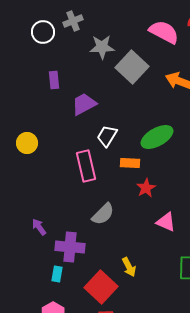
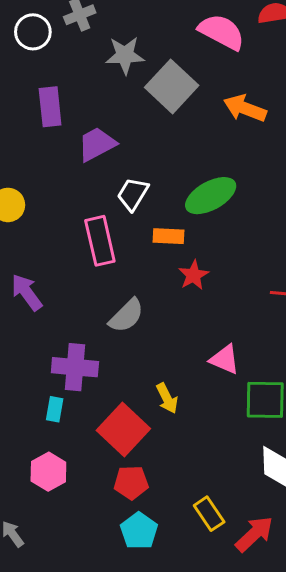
purple rectangle: (54, 80) -> (50, 107), size x1.4
pink triangle: (166, 222) -> (225, 359), moved
purple arrow: (39, 227) -> (27, 292), moved, size x1.4

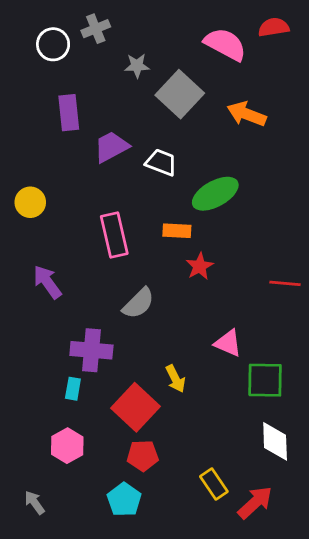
gray star: (125, 55) -> (137, 66), size x0.7
white trapezoid: (133, 194) -> (161, 162), moved, turned 80
cyan pentagon: (139, 531) -> (124, 500), moved

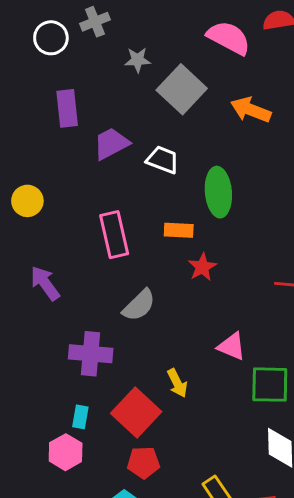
green ellipse: (215, 194) -> (218, 192), turned -66
cyan rectangle: (73, 389) -> (80, 417), moved

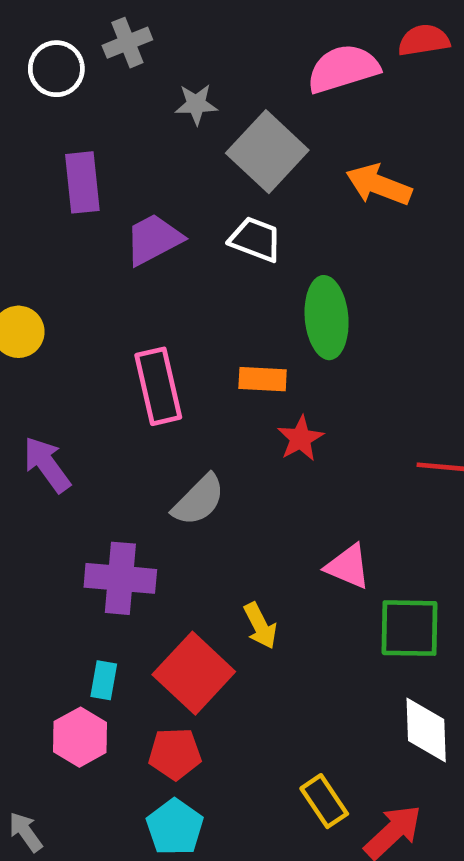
pink semicircle: (229, 38) -> (343, 69), turned -45
white trapezoid: (163, 160) -> (255, 239), moved
red pentagon: (143, 462) -> (175, 754), moved

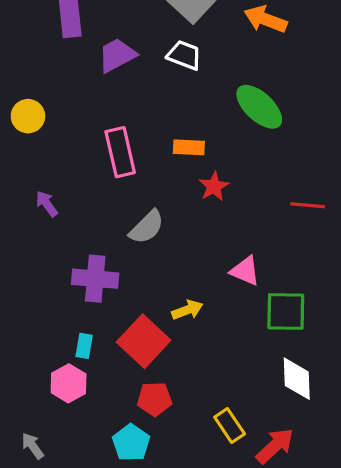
green ellipse: (327, 318) -> (259, 107), moved, turned -42
purple arrow: (47, 465) -> (47, 204), size x0.7
yellow arrow: (260, 626) -> (187, 310), turned -84
red pentagon: (175, 754) -> (155, 399), moved

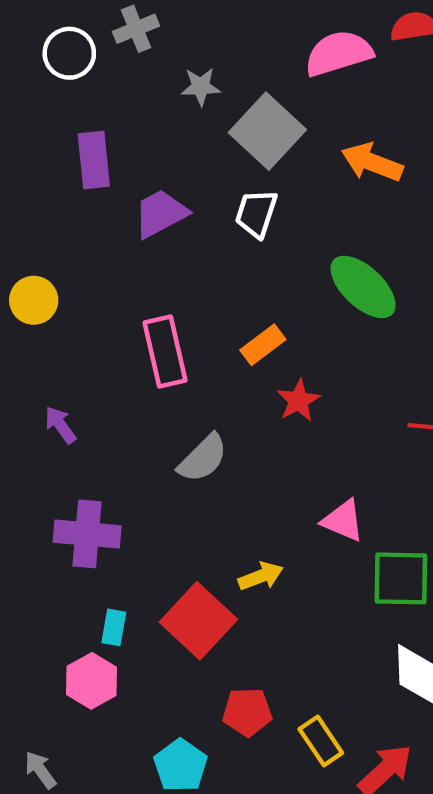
white trapezoid: (184, 55) -> (256, 213), turned -93
orange rectangle: (189, 147) -> (263, 345), turned -40
purple cross: (95, 279) -> (87, 534), moved
red pentagon: (155, 399) -> (247, 712), moved

